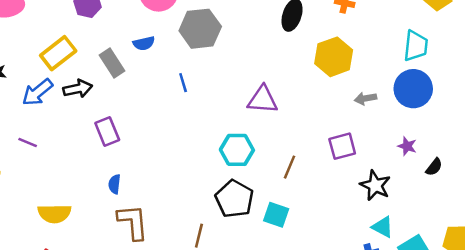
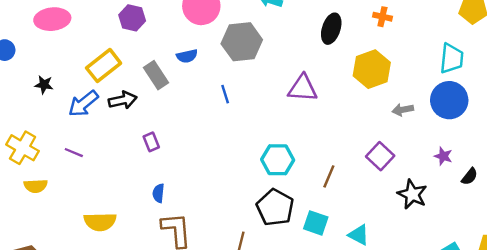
purple triangle: (263, 100) -> (303, 88), moved
purple rectangle: (107, 132) -> (151, 142), size x0.7
purple square: (342, 146) -> (380, 156), turned -32
cyan triangle: (383, 227) -> (359, 235), moved

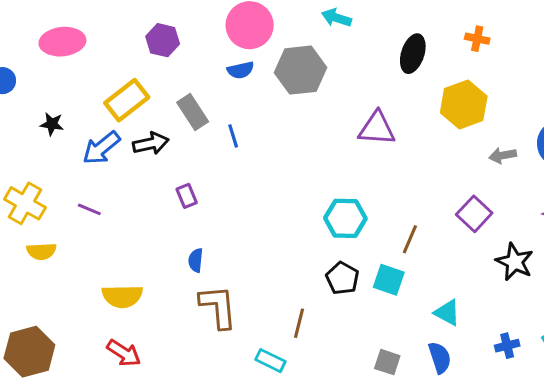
blue semicircle: (187, 56) -> (241, 70), moved
blue line: (225, 94) -> (233, 136), moved
black pentagon: (275, 207) -> (342, 278), size x0.7
cyan square: (316, 223) -> (389, 280), moved

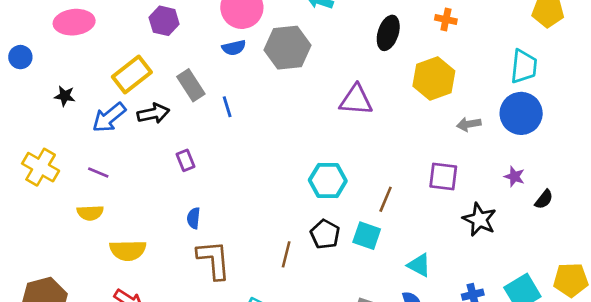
purple square: (474, 214) -> (443, 177), turned -36
yellow semicircle: (41, 251) -> (90, 213), moved
brown line: (299, 323) -> (286, 254), moved

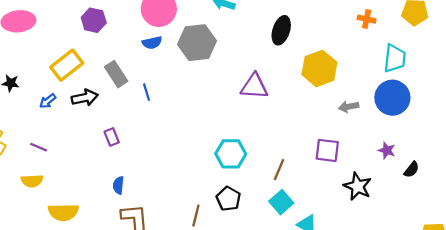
orange cross: (446, 19) -> (367, 19), moved
blue arrow: (109, 117) -> (48, 101), size x0.6
cyan square: (367, 236) -> (281, 202), moved, turned 30

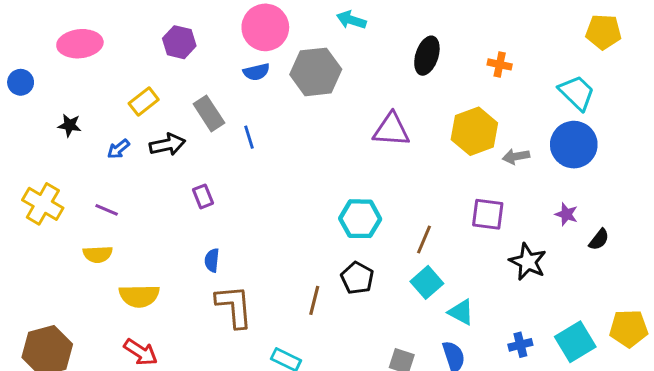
orange cross: (367, 19) -> (500, 64), moved
cyan trapezoid: (395, 58) -> (577, 93), turned -52
yellow rectangle: (67, 65) -> (144, 102), size x0.7
yellow hexagon: (319, 68) -> (474, 131), moved

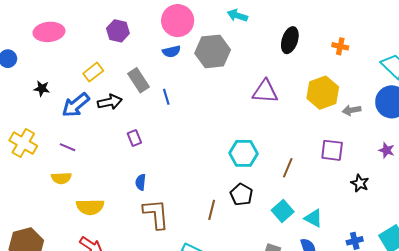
blue arrow: (118, 149) -> (76, 105), size x1.8
black star: (528, 262) -> (360, 183), size x0.7
cyan square: (427, 282) -> (283, 211), moved

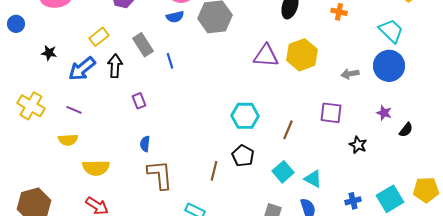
yellow hexagon: (323, 93) -> (302, 55), moved
black arrow: (110, 102) -> (115, 66), turned -75

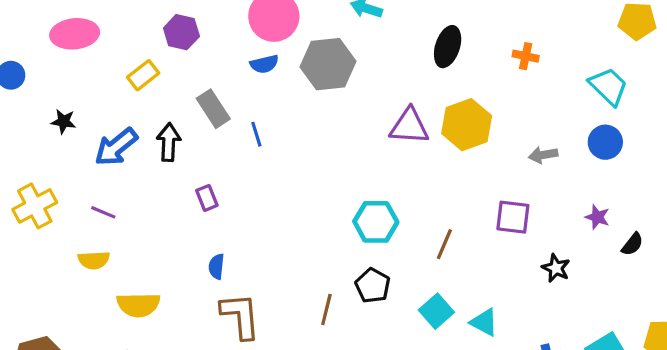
yellow rectangle: (99, 37) -> (143, 75), moved
blue circle: (389, 66) -> (605, 142), size x0.7
yellow cross: (31, 106) -> (35, 206), turned 32

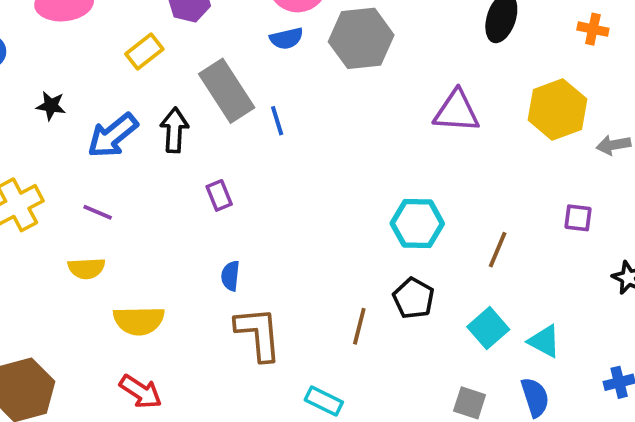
gray rectangle: (213, 109) -> (227, 91), size x1.4
yellow hexagon: (467, 125) -> (557, 109), moved
purple square: (513, 217) -> (578, 218), size x0.7

